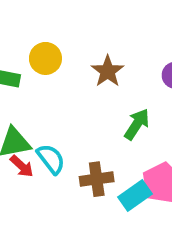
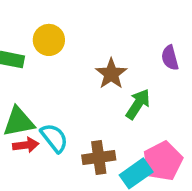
brown star: (108, 71) -> (111, 74), moved
red arrow: (22, 166) -> (26, 145), turned -50

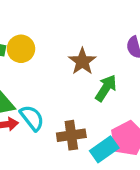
yellow circle: (49, 40) -> (21, 49), moved

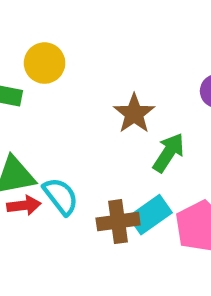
yellow circle: (21, 49) -> (45, 63), moved
cyan rectangle: (104, 149) -> (150, 215), moved

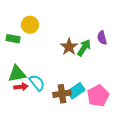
green arrow: (169, 153) -> (84, 48), moved

